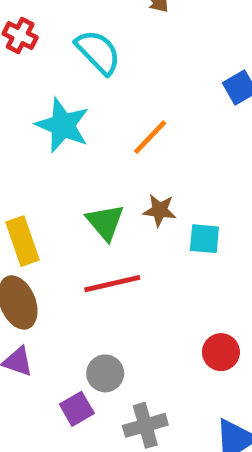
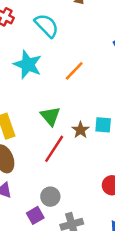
brown star: (160, 210) -> (80, 130), moved, turned 30
red line: (112, 284) -> (54, 149), turned -44

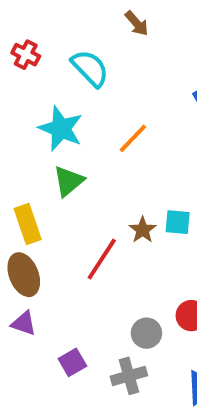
green triangle: (50, 116) -> (69, 181), moved, turned 30
gray circle: (50, 197) -> (146, 333), moved

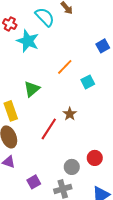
cyan semicircle: (90, 68) -> (45, 17), moved
cyan star: (61, 129) -> (28, 41), moved
cyan square: (178, 222) -> (88, 82), moved, turned -32

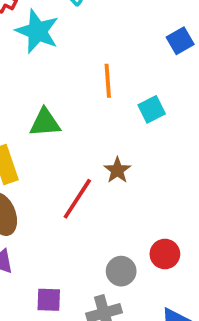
orange line: (65, 67) -> (108, 81), turned -48
green triangle: (32, 89) -> (45, 123), turned 36
purple square: (34, 182) -> (49, 300), turned 32

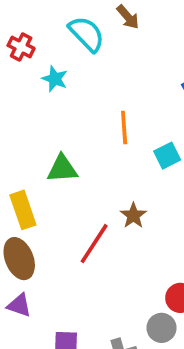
cyan star: (37, 31) -> (55, 79), size x0.6
gray circle: (121, 271) -> (162, 328), moved

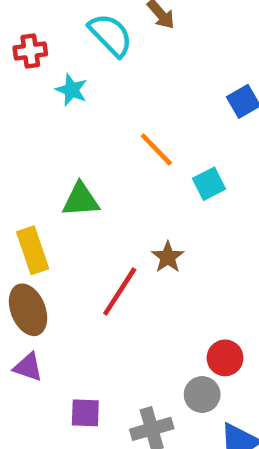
red cross: (21, 47) -> (30, 51), turned -35
orange line: (124, 128) -> (156, 149), turned -40

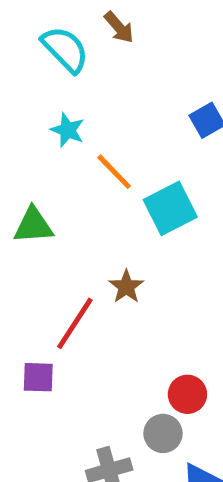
cyan star: (72, 90) -> (68, 130), moved
cyan square: (209, 184) -> (170, 208), size x1.5
purple square: (85, 413) -> (38, 377), moved

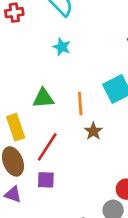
orange line: (114, 172) -> (80, 103), moved, turned 40
red line: (75, 323) -> (47, 147), moved

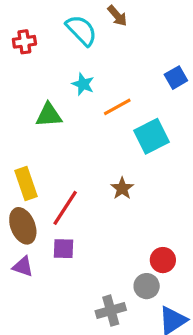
green triangle: (43, 98) -> (49, 115), moved
orange line: (80, 103) -> (117, 107), moved, turned 65

